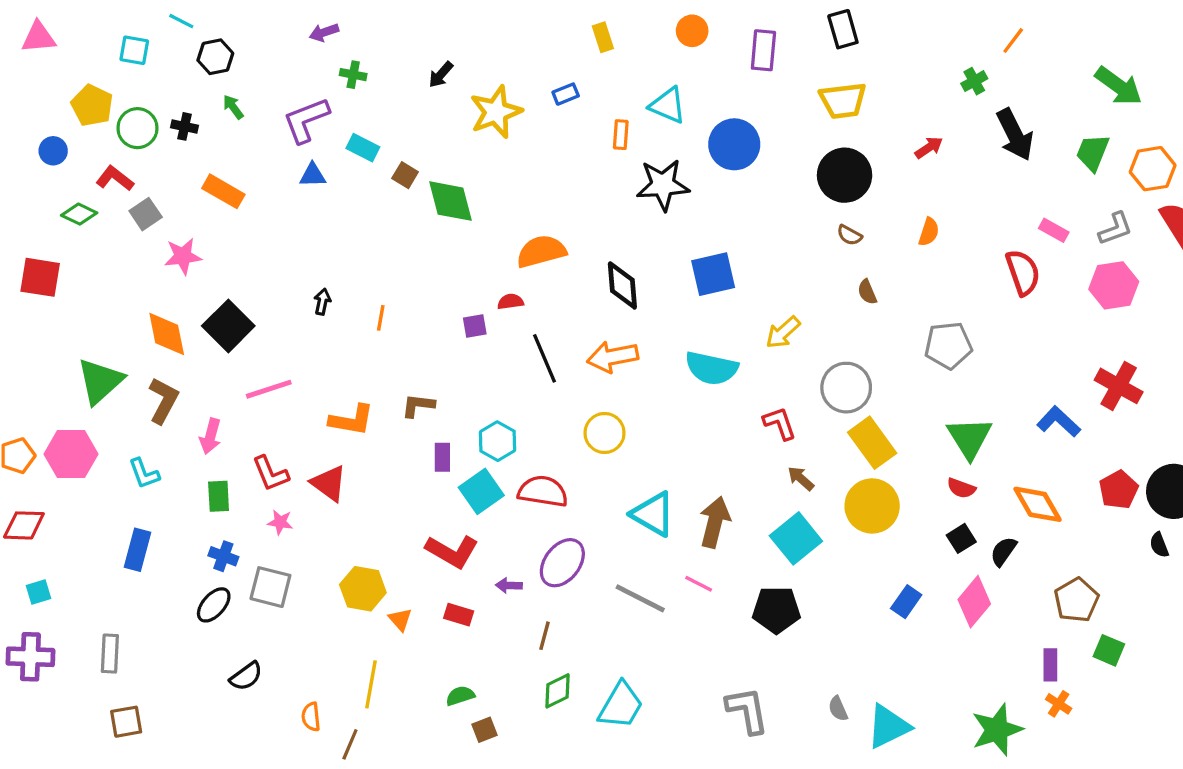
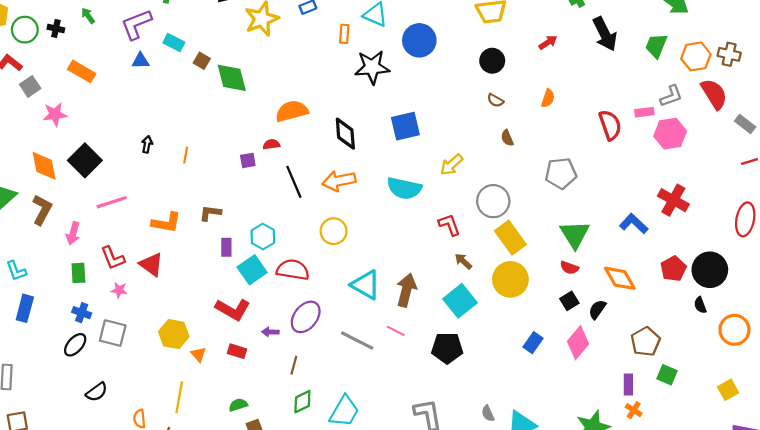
black circle: (845, 175) -> (492, 61), size x0.7
pink rectangle: (1054, 230) -> (644, 112), moved, turned -36
cyan L-shape: (144, 474) -> (16, 271), moved

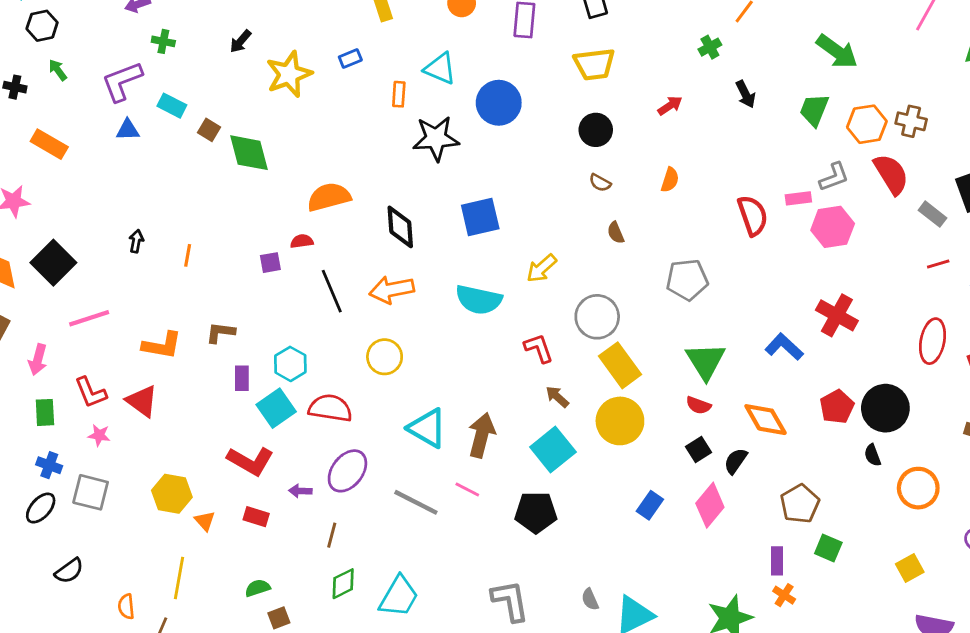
black arrow: (605, 34) -> (746, 94), size x0.6

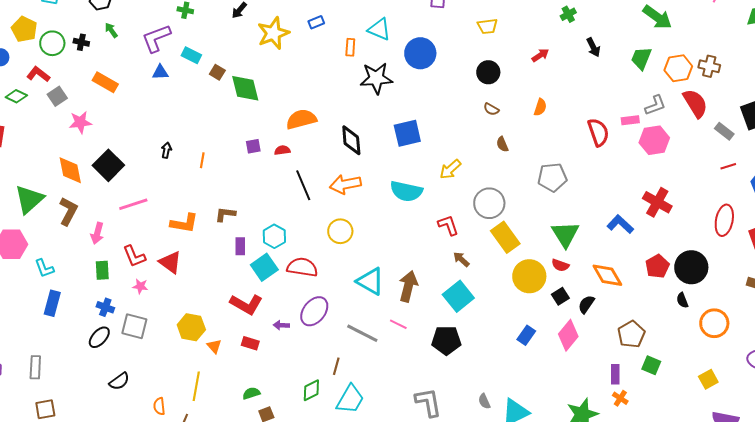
yellow trapezoid: (594, 64) -> (487, 26), size x0.7
purple square: (270, 263) -> (253, 146), moved
yellow circle: (620, 421) -> (529, 276), moved
brown line: (332, 535) -> (336, 366), moved

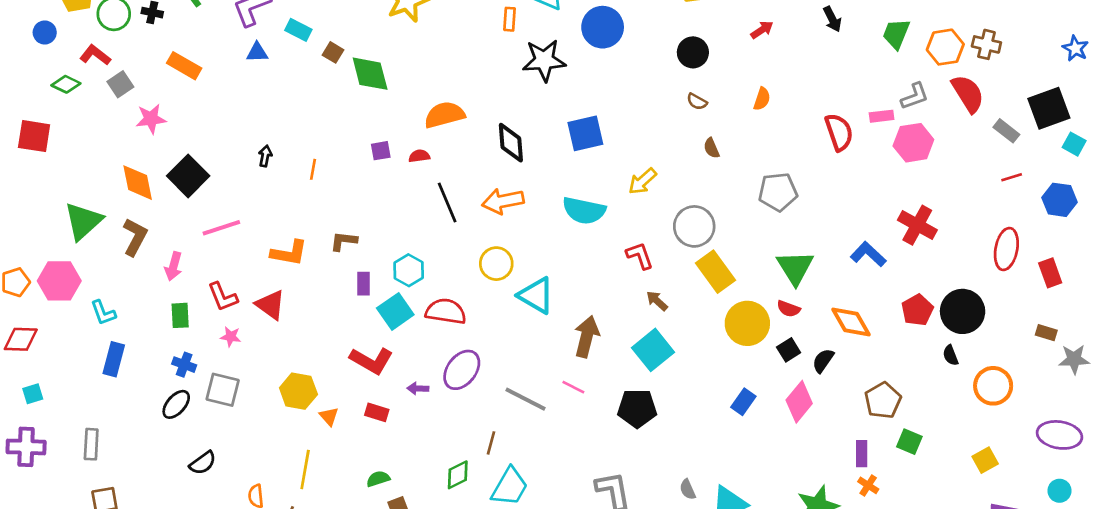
cyan triangle: (370, 281) -> (536, 295), moved

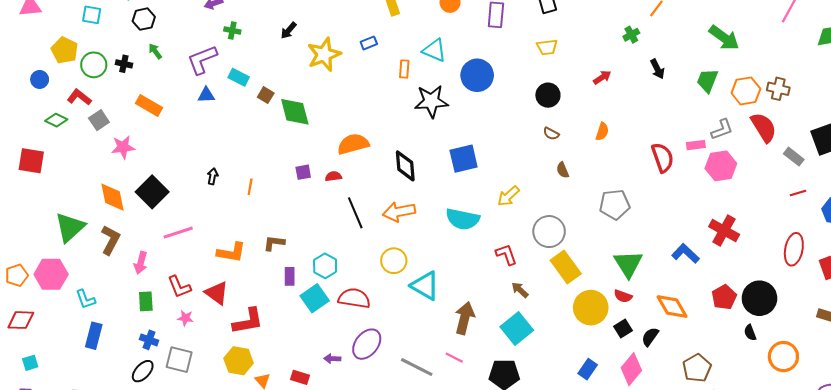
red L-shape: (371, 361) -> (248, 321), moved, turned -40

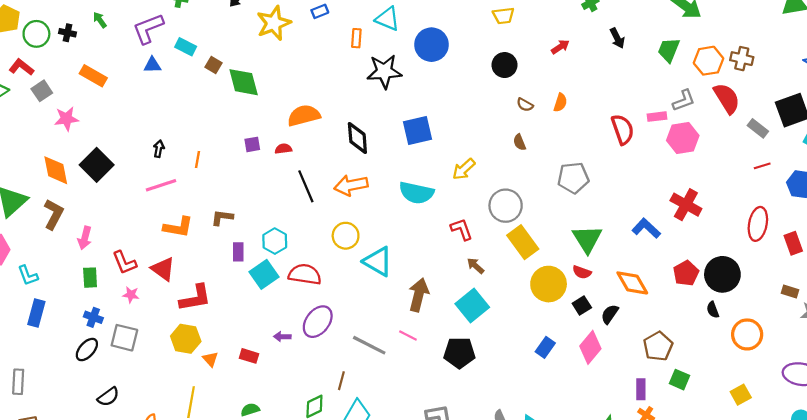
brown semicircle: (551, 134) -> (525, 105), moved
pink line: (178, 233) -> (161, 185), moved

